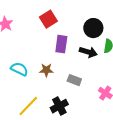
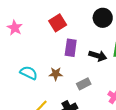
black circle: (93, 28) -> (103, 18), moved
gray rectangle: (74, 80) -> (84, 84), turned -48

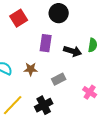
black circle: (103, 18) -> (59, 13), moved
red square: (58, 23) -> (19, 18), moved

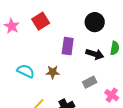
black circle: (59, 13) -> (95, 22), moved
gray rectangle: (59, 79) -> (90, 82), moved

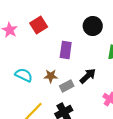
black arrow: (95, 54) -> (88, 76), moved, turned -60
gray rectangle: (90, 82) -> (67, 86), moved

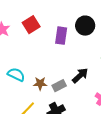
purple rectangle: (66, 50) -> (61, 36), moved
brown star: (51, 76) -> (40, 84), moved

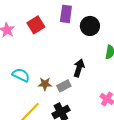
purple rectangle: (61, 36) -> (66, 14), moved
black arrow: (80, 76) -> (79, 68), moved, turned -30

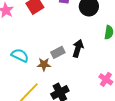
gray rectangle: (64, 86) -> (58, 52), moved

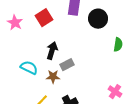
black arrow: (78, 48) -> (52, 51), moved

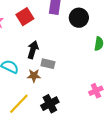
gray rectangle: (67, 65) -> (48, 64), turned 40
pink cross: (115, 92) -> (96, 91), turned 32

